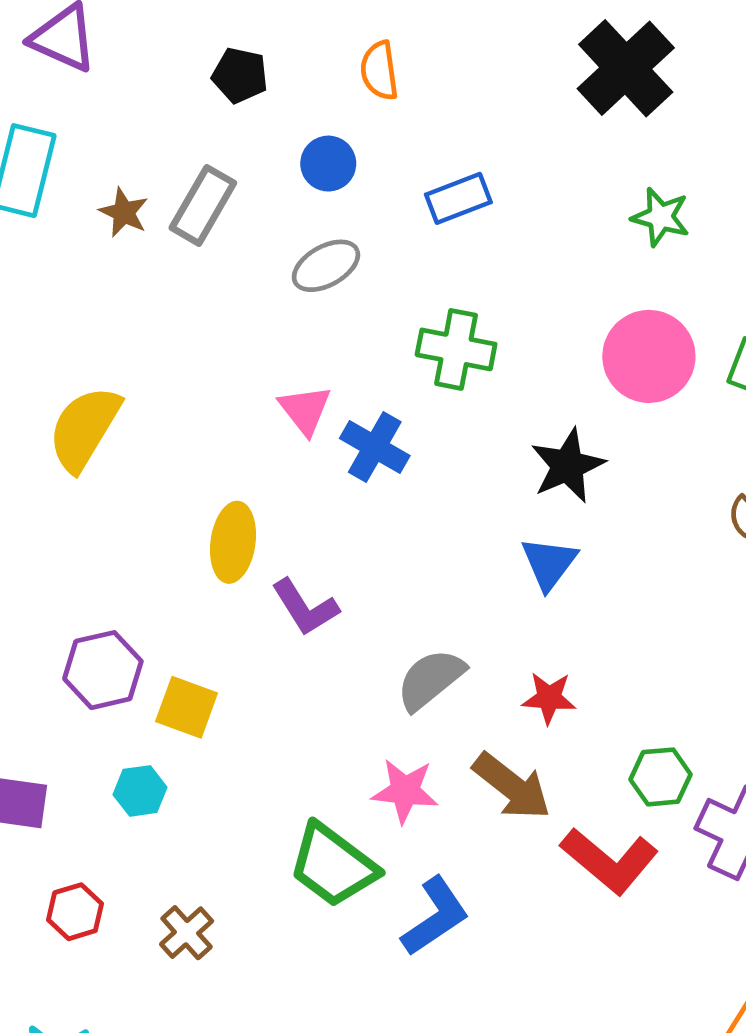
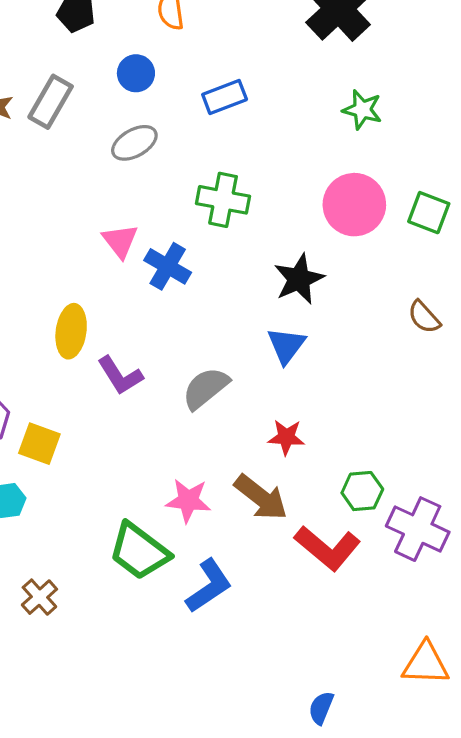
gray semicircle: (431, 679) -> (206, 388), moved

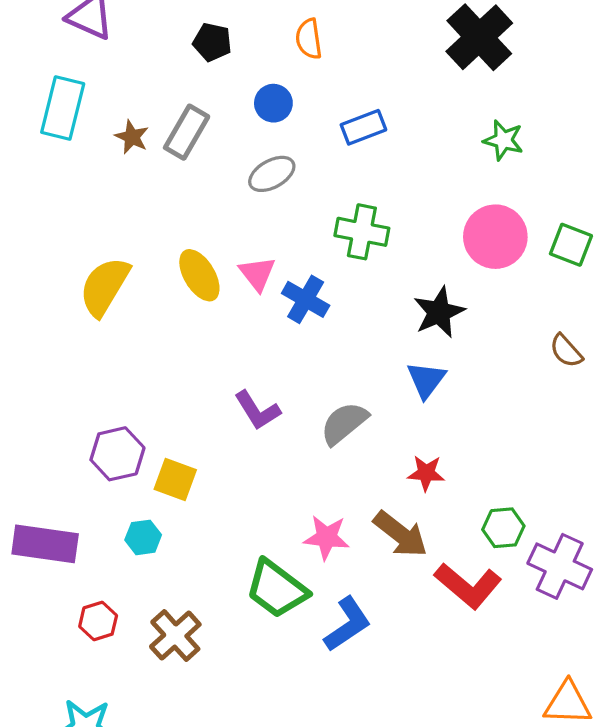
yellow ellipse: (71, 331) -> (199, 275), moved, turned -39
brown cross: (39, 597) -> (175, 636), size x1.4

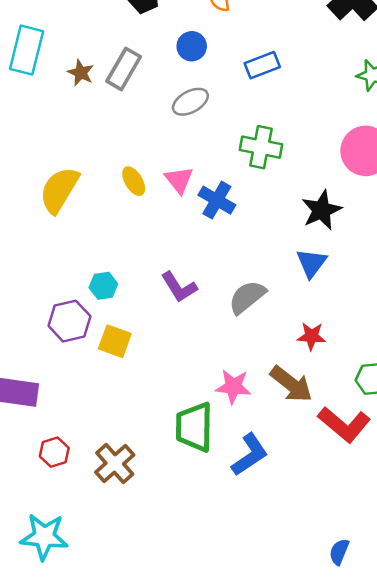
yellow ellipse: (199, 275) -> (134, 181), size x0.7
cyan hexagon: (143, 537) -> (103, 286), moved
green trapezoid: (277, 589) -> (194, 427), turned 54

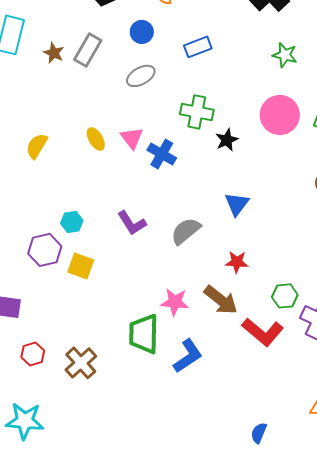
yellow semicircle: (59, 190) -> (37, 146), size x0.7
black star: (322, 210) -> (227, 140), moved, size x0.7

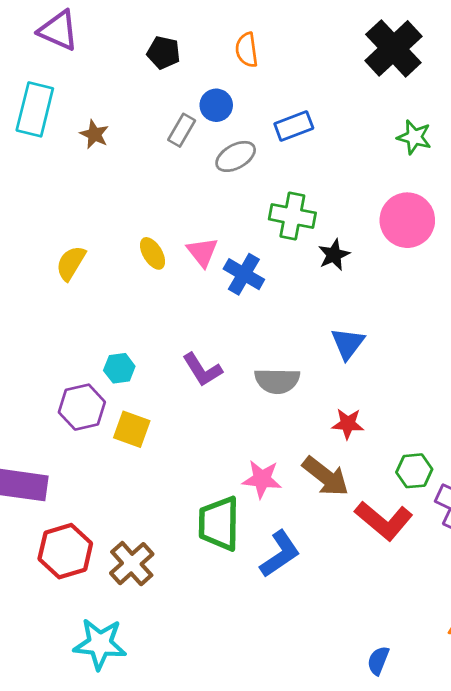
gray rectangle: (88, 50) -> (182, 130), moved, size x0.7
gray ellipse: (141, 76) -> (236, 156), moved
gray semicircle: (186, 231) -> (277, 381), turned -140
red hexagon: (33, 354) -> (65, 551), size x1.6
cyan star: (25, 421) -> (100, 644), moved

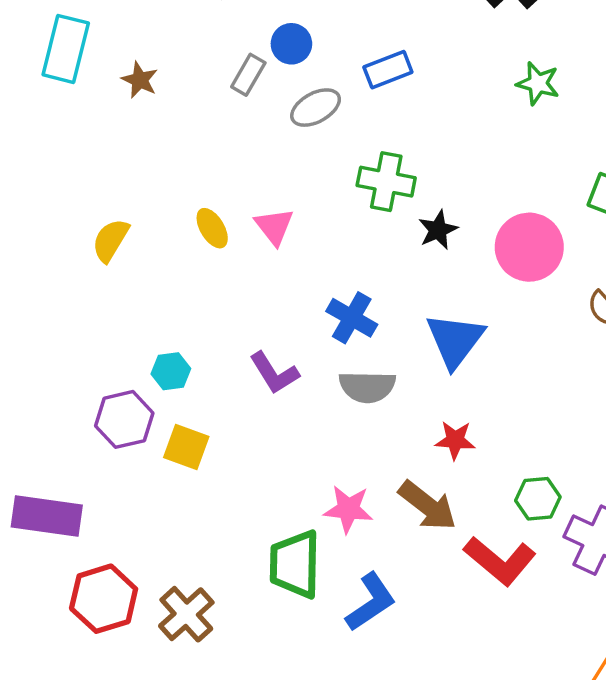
pink circle: (407, 220) -> (529, 247), moved
blue cross: (244, 274) -> (352, 318), moved
blue triangle: (348, 343) -> (455, 340), size x1.4

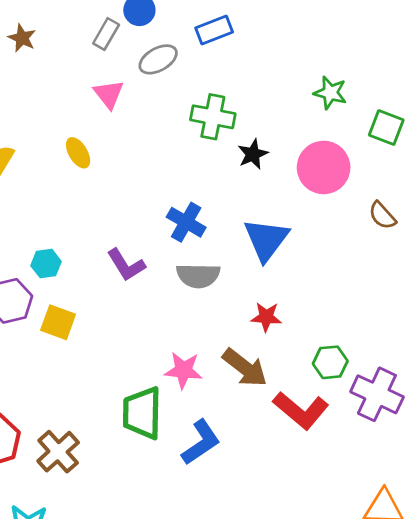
green star: (538, 83) -> (330, 93), moved
pink triangle: (274, 226) -> (109, 94), moved

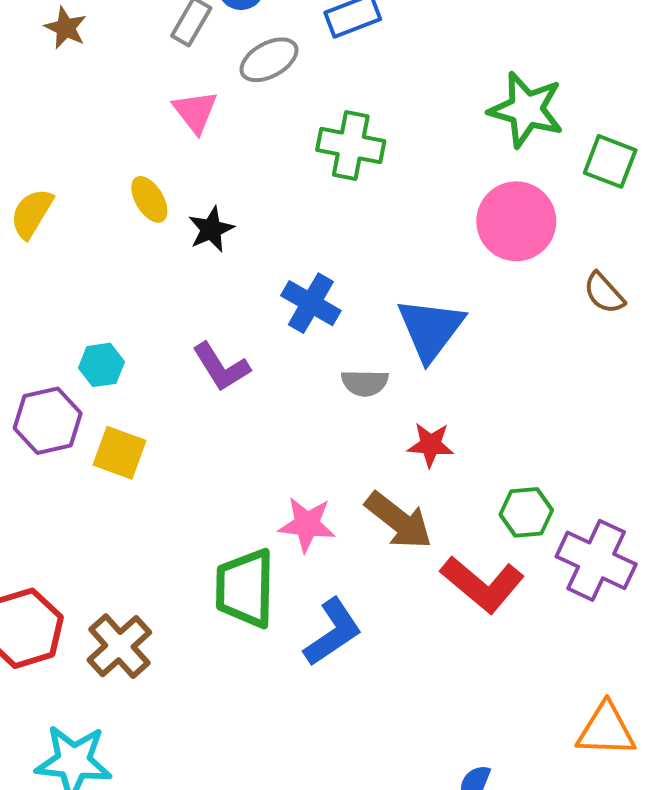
green star: (330, 93) -> (526, 110), size x1.5
black star: (253, 154) -> (211, 229), moved
gray semicircle: (198, 276) -> (365, 383), moved, size x0.7

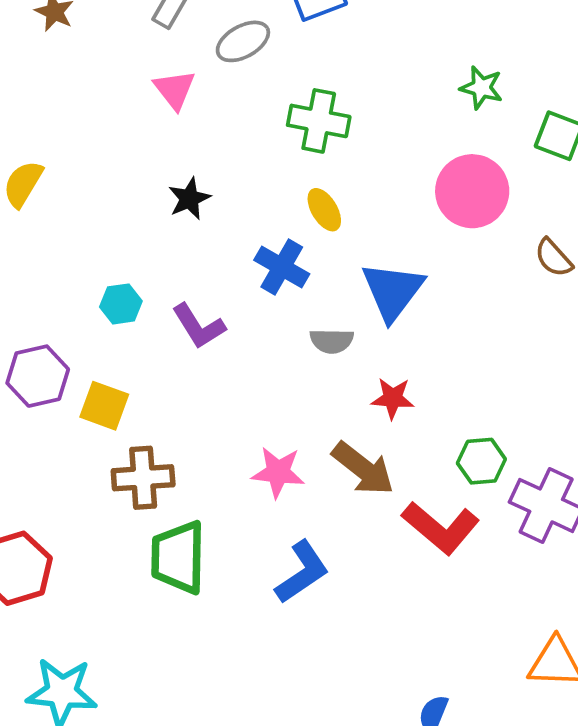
green star: (526, 110) -> (481, 88), size x0.6
yellow ellipse: (149, 199) -> (324, 210), moved
cyan hexagon: (101, 365) -> (121, 304), moved
green trapezoid: (245, 588) -> (178, 557), moved
brown cross: (119, 646) -> (143, 478), moved, turned 38

